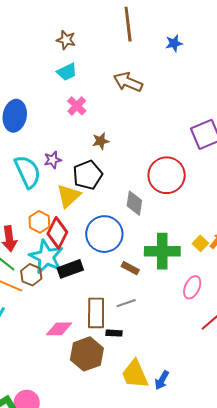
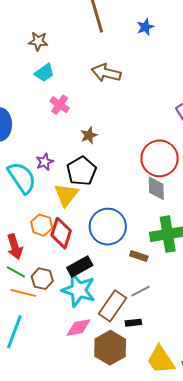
gray diamond: (134, 203) -> (156, 188), moved
cyan star: (46, 257) -> (79, 290), moved
brown rectangle: (96, 313) -> (112, 306), turned 44

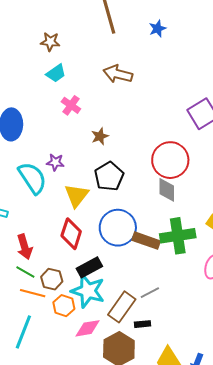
purple star: (45, 162) -> (55, 162), turned 30
black pentagon: (82, 171) -> (109, 176), moved
orange hexagon: (42, 225) -> (64, 306), moved
brown rectangle: (139, 256) -> (146, 241), moved, size x1.5

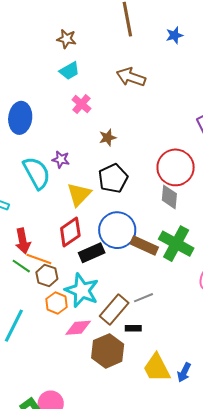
red diamond: (71, 234) -> (70, 232), turned 32
green cross: (178, 236) -> (176, 244), turned 32
black rectangle: (89, 267) -> (92, 253), moved
orange line: (33, 293) -> (39, 259), moved

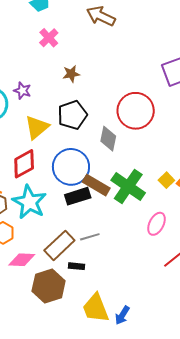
gray diamond: (169, 197) -> (108, 139), moved
black rectangle: (92, 253) -> (78, 196), moved
cyan star: (82, 290) -> (29, 202), moved

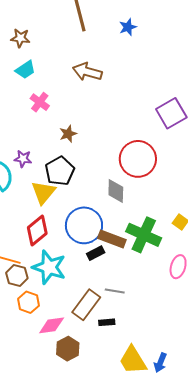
black pentagon: (72, 115) -> (60, 171), moved
black rectangle: (78, 196) -> (96, 253), size x0.7
gray line: (90, 237) -> (115, 291), turned 36
brown hexagon: (49, 286) -> (68, 349), moved, size x0.7

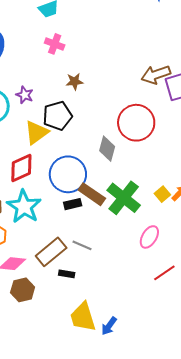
brown arrow: (87, 72) -> (156, 75), moved, turned -48
pink cross: (40, 102) -> (55, 44), turned -30

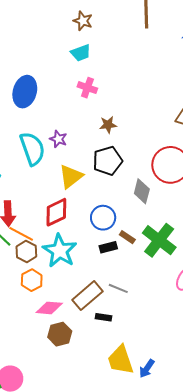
black pentagon: (57, 116) -> (108, 161), moved
blue circle: (68, 174) -> (103, 218), size x0.7
brown rectangle: (92, 194) -> (127, 237), size x0.6

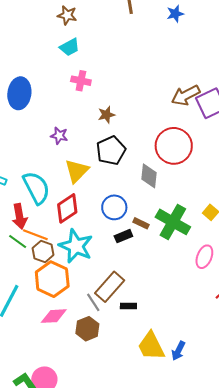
cyan semicircle: (32, 149) -> (36, 188), moved
orange hexagon: (32, 280) -> (52, 279), size x1.6
gray line: (118, 288) -> (93, 302), moved, turned 42
pink diamond: (49, 308) -> (54, 316), moved

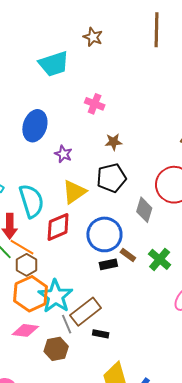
cyan trapezoid: (70, 47) -> (54, 64), moved, size x1.5
blue ellipse: (19, 93) -> (35, 126), moved
blue circle: (114, 207) -> (104, 234), size x1.4
green cross: (173, 222) -> (160, 259), size x0.7
cyan star: (76, 246) -> (55, 296), moved

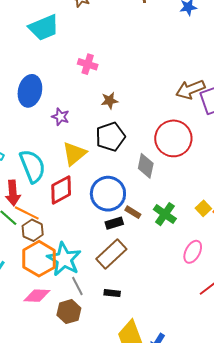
brown rectangle: (86, 312) -> (111, 254), moved

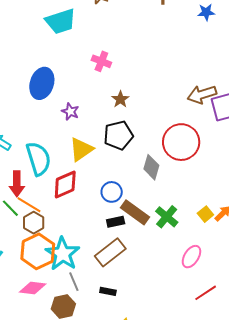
brown star: (110, 101) -> (120, 99), turned -30
blue circle: (108, 194) -> (112, 192), size x0.6
brown rectangle: (133, 212) -> (135, 212), size x1.8

